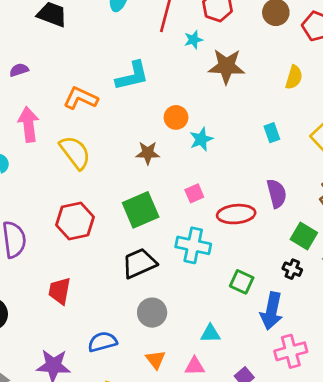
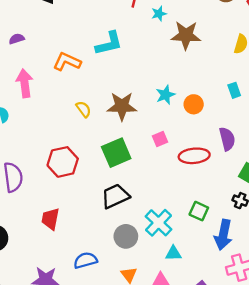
orange circle: (176, 117) -> (194, 104), moved
cyan rectangle: (272, 133) -> (234, 90), moved
yellow semicircle: (75, 152) -> (84, 109), moved, size x0.6
brown star: (148, 153) -> (122, 106), size x1.5
cyan cross: (193, 245) -> (159, 223), moved, turned 32

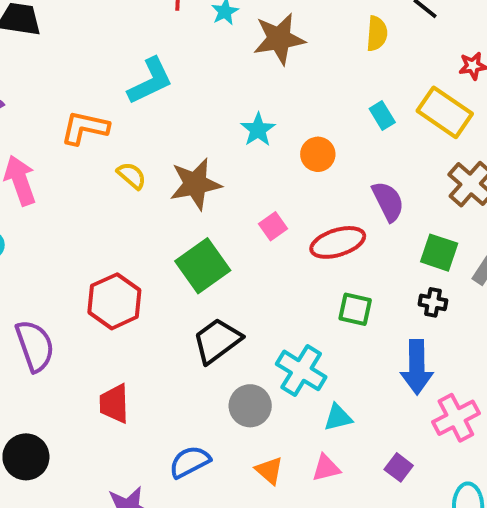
cyan star: (165, 95) -> (258, 130), moved
yellow semicircle: (84, 109) -> (132, 176), moved
green square: (199, 211) -> (355, 309), moved

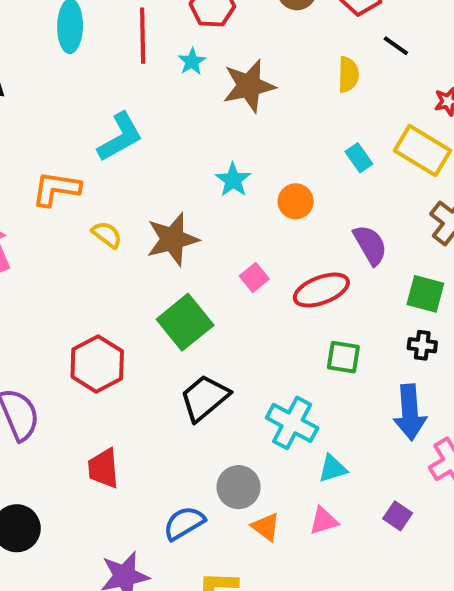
gray circle: (250, 406) -> (239, 487), moved

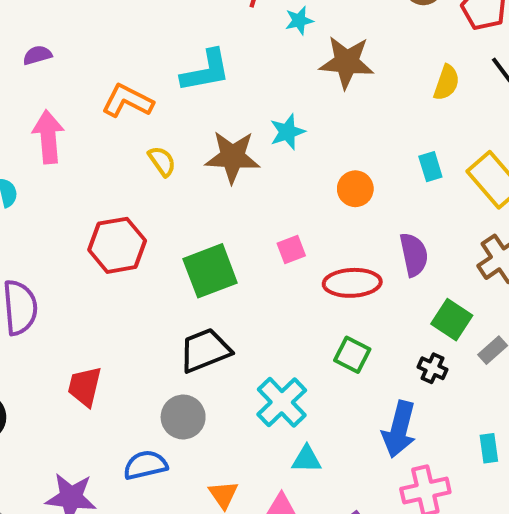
cyan star: (233, 180) -> (287, 132), moved
brown star: (173, 239) -> (232, 157), moved
red hexagon: (97, 364) -> (117, 245), moved
gray circle: (239, 487) -> (183, 417), moved

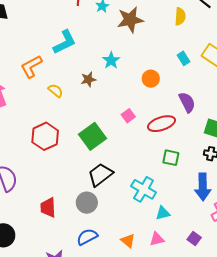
orange L-shape: (127, 101) -> (31, 66), turned -40
brown star: (232, 157) -> (88, 79), size x0.6
gray circle: (183, 417) -> (87, 203), moved

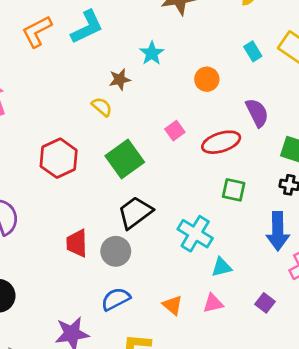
orange L-shape: (31, 66) -> (37, 31), moved
yellow semicircle: (56, 91) -> (102, 107), moved
red trapezoid: (48, 207) -> (77, 243), moved

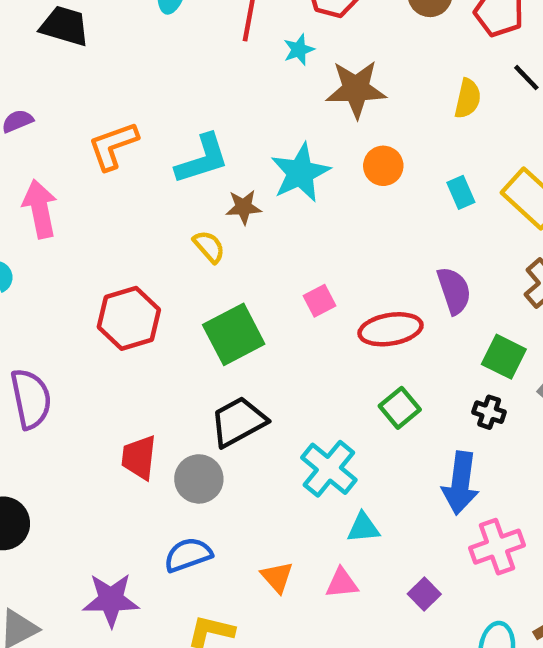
cyan L-shape: (87, 27) -> (202, 159), moved
orange L-shape: (37, 31) -> (113, 146), moved
cyan star: (152, 53) -> (300, 173), size x1.5
orange circle: (207, 79) -> (383, 166), moved
green square: (234, 190) -> (400, 408), turned 30

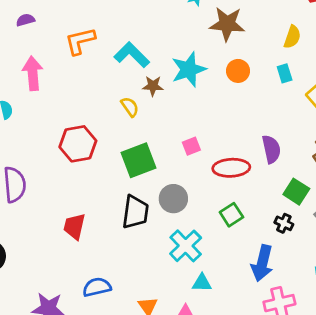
cyan L-shape: (202, 159) -> (132, 55), turned -124
cyan rectangle: (461, 192) -> (285, 73), moved
black trapezoid: (238, 422) -> (135, 212), turned 120
gray circle: (199, 479) -> (173, 199), moved

